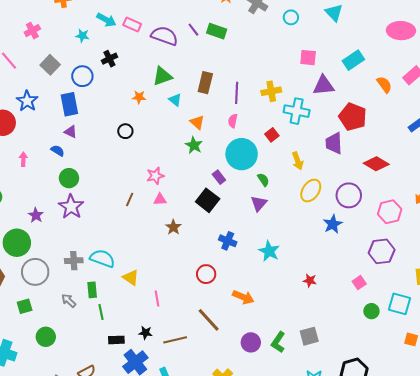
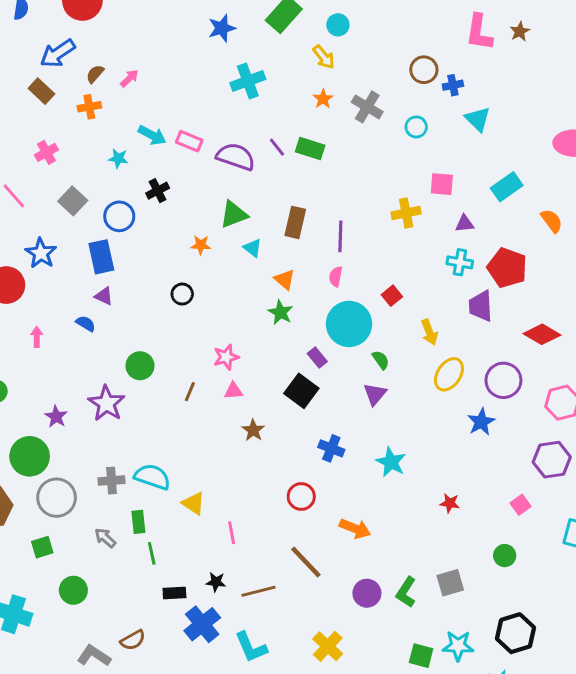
purple triangle: (323, 85) -> (465, 224), size x0.6
yellow cross: (271, 91) -> (406, 213), moved
cyan cross: (297, 111) -> (460, 262), moved, size x0.7
green circle: (69, 178) -> (140, 366), moved
green circle: (371, 311) -> (505, 556), moved

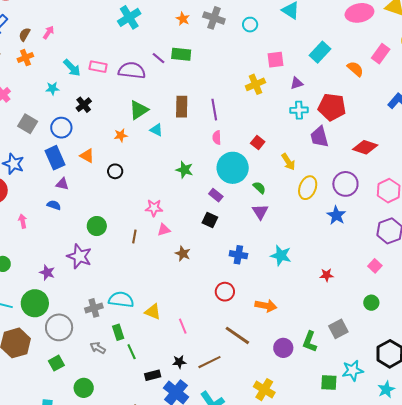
cyan arrow: (152, 135) -> (72, 68), turned 30
orange triangle: (285, 279) -> (87, 156), moved
pink star: (226, 357) -> (154, 208), turned 30
black square: (301, 391) -> (210, 220), size x0.7

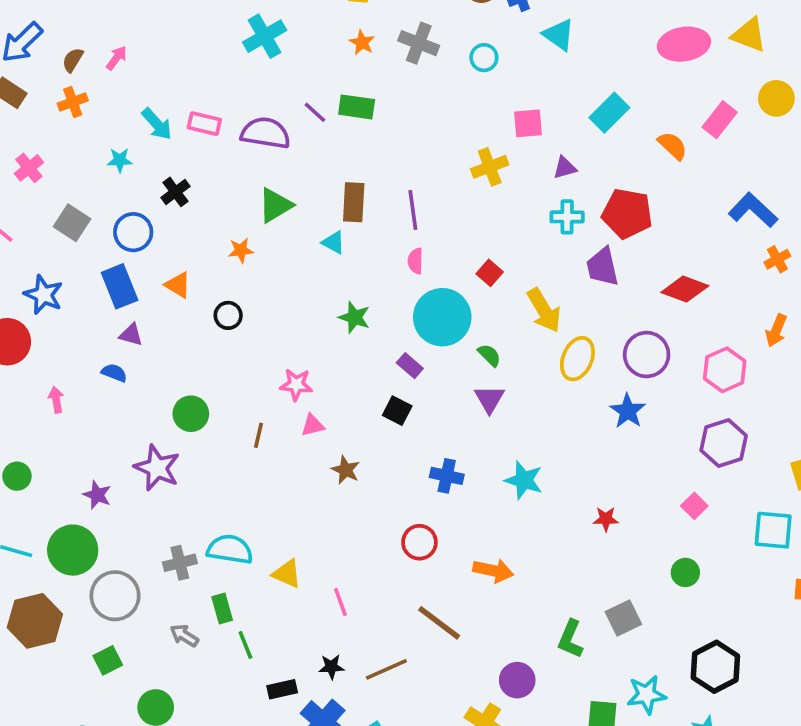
cyan triangle: (156, 130) -> (333, 242), moved
yellow arrow: (288, 162) -> (544, 310), size x1.4
purple circle: (283, 348) -> (517, 680), moved

